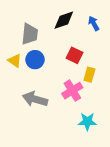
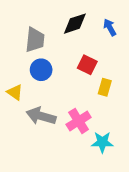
yellow triangle: (15, 61) -> (15, 92), moved
pink cross: (72, 91) -> (79, 121), moved

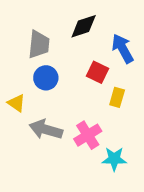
blue arrow: (110, 27) -> (123, 49), moved, size x1.5

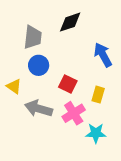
blue arrow: (123, 49) -> (103, 55), moved
red square: (97, 72) -> (68, 84), moved
yellow rectangle: (117, 97) -> (98, 95), moved

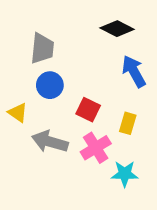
black diamond: (70, 22) -> (117, 29), moved, turned 45

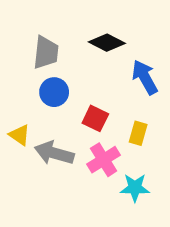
black diamond: (117, 29) -> (107, 43), moved
yellow triangle: (18, 113) -> (19, 135), moved

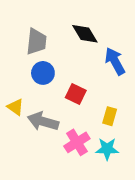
black diamond: (107, 43) -> (85, 34), turned 32
yellow rectangle: (138, 133) -> (110, 116), moved
pink cross: (104, 160) -> (77, 142), moved

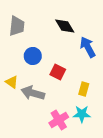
gray trapezoid: (36, 42) -> (17, 26), moved
pink cross: (77, 142) -> (59, 120), moved

